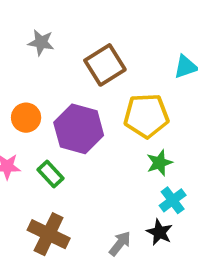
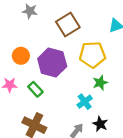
cyan cross: (173, 200) -> (85, 102), moved

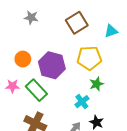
brown square: (68, 24) -> (77, 23), moved
green rectangle: (35, 89) -> (36, 90), size x1.5

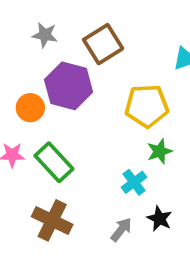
brown square: (77, 23) -> (103, 44), moved
purple hexagon: (52, 65) -> (69, 86), moved

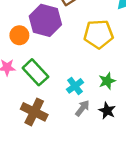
green star: (159, 151) -> (107, 81), moved
cyan cross: (134, 182) -> (75, 86), moved
gray arrow: (121, 230) -> (82, 108), moved

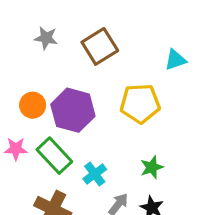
purple hexagon: (45, 20) -> (73, 110), moved
cyan cross: (75, 86) -> (95, 174), moved

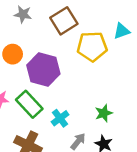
yellow pentagon: (140, 103) -> (92, 46), moved
orange circle: (33, 105) -> (13, 54), moved

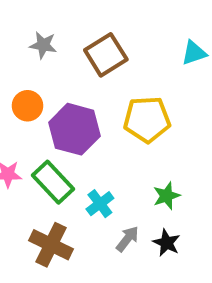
cyan triangle: (122, 31) -> (194, 53), moved
yellow pentagon: (92, 46) -> (147, 119), moved

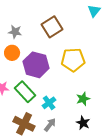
gray star: (43, 45) -> (15, 32), moved
cyan triangle: (194, 53) -> (94, 11), moved, turned -32
gray arrow: (127, 239) -> (50, 125), moved

